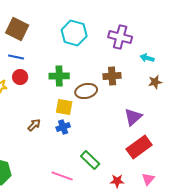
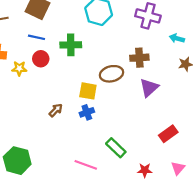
green cross: (59, 76) -> (71, 45), moved
purple triangle: (133, 117) -> (149, 88), moved
red rectangle: (139, 147) -> (168, 134), size x0.7

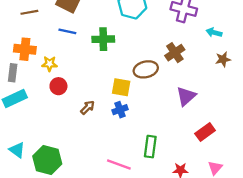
brown cross: (139, 58) -> (175, 53), turned -30
red circle: (41, 59) -> (58, 86), moved
purple triangle: (149, 88) -> (186, 96), moved
green rectangle: (116, 148) -> (150, 147), turned 54

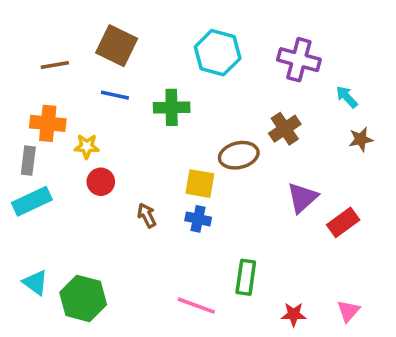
cyan arrow: (214, 32) -> (347, 97), turned 32
brown arrow: (88, 107) -> (147, 215), turned -72
blue cross: (120, 110) -> (198, 219), turned 32
red rectangle: (205, 132) -> (343, 222), moved

